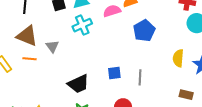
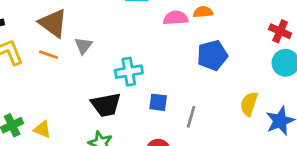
cyan cross: (82, 25) -> (129, 72), moved

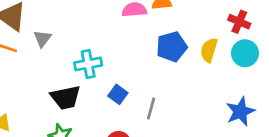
blue square: (158, 102) -> (118, 94), turned 30
yellow semicircle: (249, 104) -> (209, 50), moved

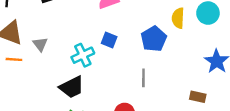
blue pentagon: (172, 47) -> (154, 39), moved
blue square: (118, 94) -> (109, 40), moved

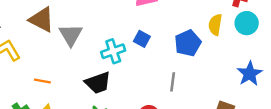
gray triangle: (40, 44) -> (71, 35), size x1.5
orange line: (14, 59) -> (42, 81), moved

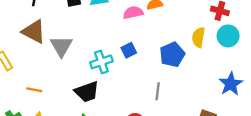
blue square: (142, 39) -> (129, 50), turned 35

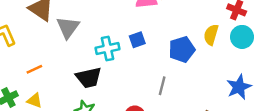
orange line: (34, 90) -> (34, 69), turned -42

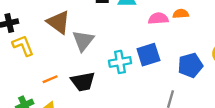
blue square: (137, 40) -> (148, 55), size x1.5
black trapezoid: (89, 78) -> (83, 82), moved

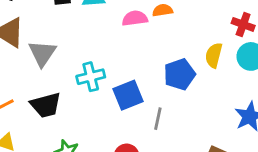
blue square: (148, 55) -> (128, 95), moved

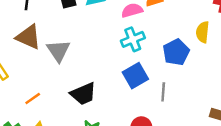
cyan cross: (91, 77) -> (133, 39), moved
black trapezoid: (46, 105) -> (83, 94), moved

